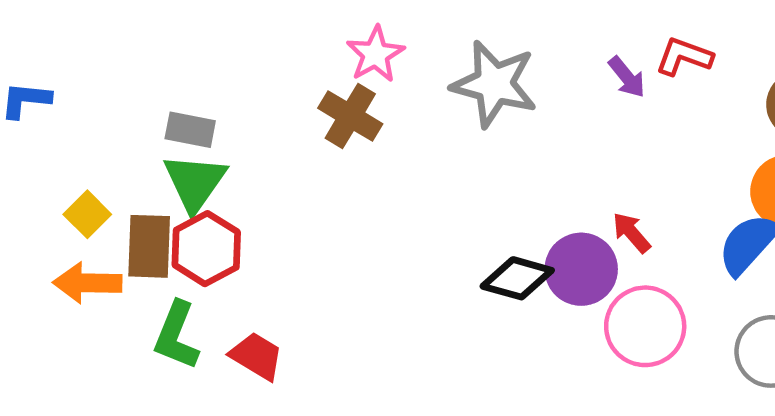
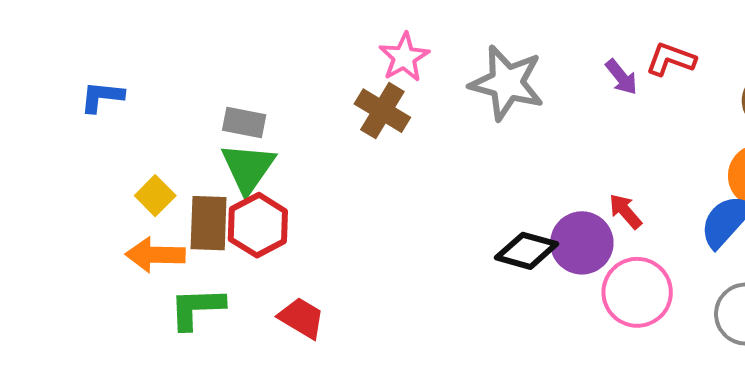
green L-shape: (176, 335) -> (197, 308), moved, turned 66

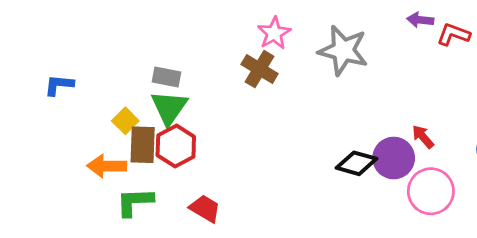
purple arrow: (621, 77) -> (420, 20), moved, turned 135
blue L-shape: (102, 97) -> (59, 85), moved
yellow square: (155, 196) -> (125, 121), moved

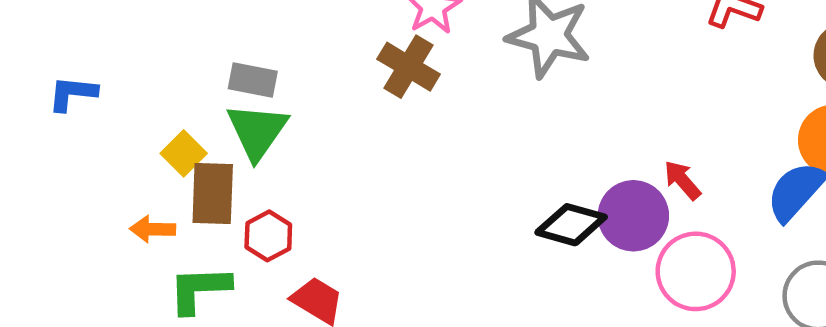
red hexagon: (176, 146) -> (268, 236), moved, size x0.7
orange arrow: (107, 166) -> (153, 229), size x0.7

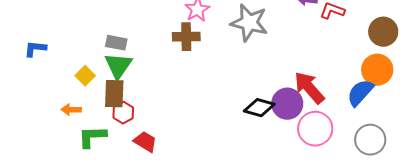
brown cross: (409, 67) -> (186, 37), turned -32
red arrow: (682, 180) -> (309, 88), size x1.8
brown rectangle: (213, 194) -> (114, 94), moved

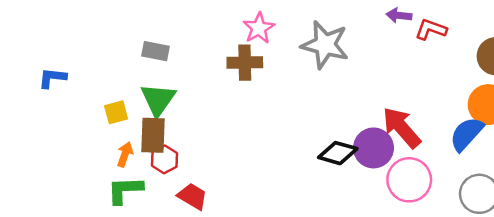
gray rectangle: (116, 43) -> (156, 51), moved
yellow square: (85, 76) -> (116, 112), turned 30
orange arrow: (71, 110) -> (125, 154), moved, turned 108

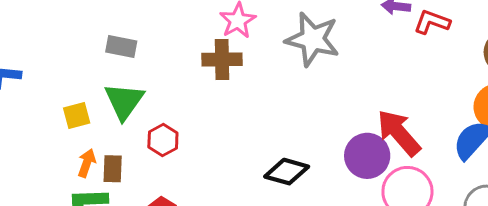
brown rectangle: (153, 135) -> (113, 169), moved, size x0.7
black diamond: (338, 153) -> (287, 172), moved
red hexagon: (164, 159) -> (163, 140), moved

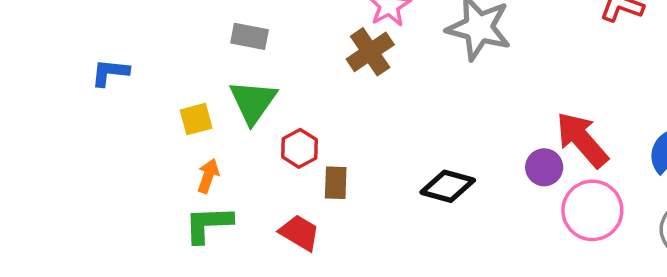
brown cross: (222, 59) -> (370, 52), turned -33
purple circle: (367, 156) -> (544, 167), size x0.7
brown rectangle: (113, 169) -> (336, 183), moved

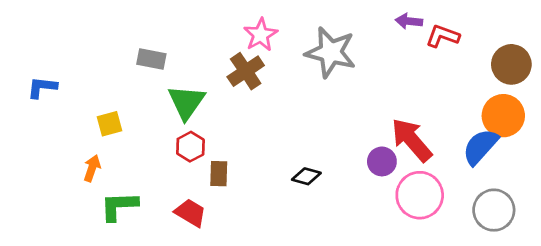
green triangle: (253, 102) -> (186, 102), moved
orange arrow: (208, 176) -> (92, 168), moved
black diamond: (448, 186) -> (306, 176), size x0.7

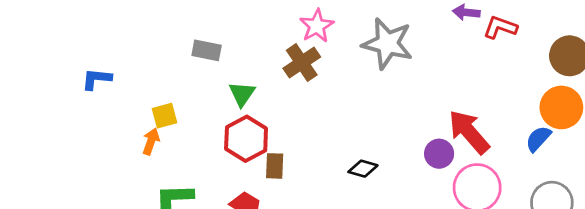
green triangle: (186, 102) -> (242, 94), size x0.7
red hexagon: (190, 147) -> (246, 139), size x1.5
blue semicircle: (480, 147) -> (538, 139), size x0.7
orange arrow: (92, 168) -> (151, 141), moved

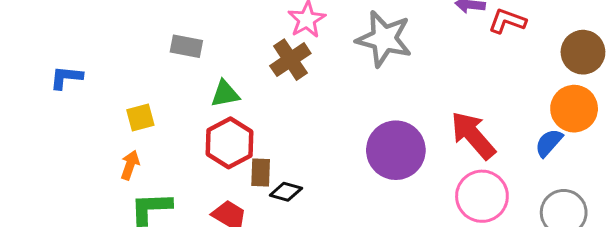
green triangle: (242, 94) -> (225, 94), turned 44
orange arrow: (151, 141) -> (130, 165), moved
purple circle: (439, 154) -> (396, 150), moved, size x1.8
black diamond: (363, 169) -> (286, 192), moved

